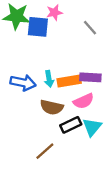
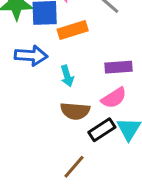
orange rectangle: (69, 81) -> (73, 30), moved
blue arrow: (23, 83) -> (31, 56), moved

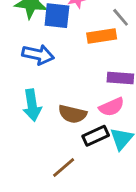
orange rectangle: (73, 30) -> (102, 36), moved
cyan arrow: (67, 76) -> (32, 105), moved, size x1.5

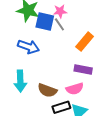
gray line: (121, 17) -> (59, 24), moved
orange rectangle: (102, 36) -> (85, 42), moved, turned -48

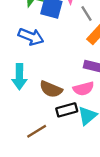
gray line: (59, 24) -> (86, 13), moved

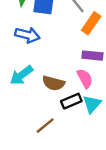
cyan arrow: (19, 77) -> (21, 75), turned 60
pink semicircle: (83, 89) -> (85, 78), turned -96

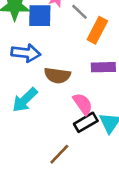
pink semicircle: (85, 78) -> (83, 104), moved
brown semicircle: (53, 83) -> (57, 75), moved

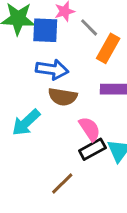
blue arrow: (26, 53) -> (52, 69), moved

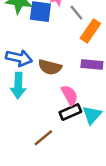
blue arrow: (52, 69) -> (19, 58), moved
cyan arrow: (26, 123) -> (18, 86), turned -50

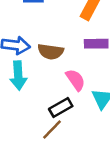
black rectangle: (70, 112) -> (61, 108), moved

